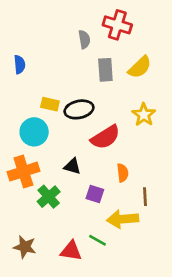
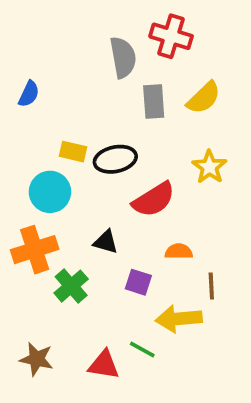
gray semicircle: (84, 39) -> (123, 57), size x1.5
blue semicircle: (20, 65) -> (29, 94), turned 30
orange semicircle: (123, 173) -> (179, 251), turned -84

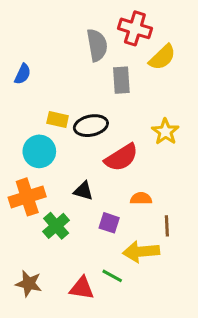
yellow semicircle: (204, 98) -> (162, 57), moved

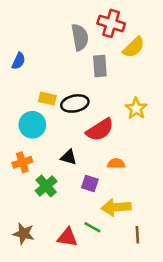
orange cross: (27, 197) -> (22, 162), size x0.7
brown line: (167, 226) -> (137, 235), moved

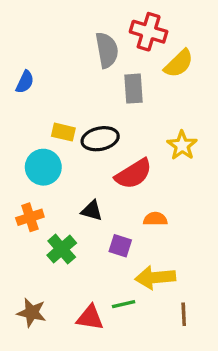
green line: (92, 227) -> (124, 304), turned -42

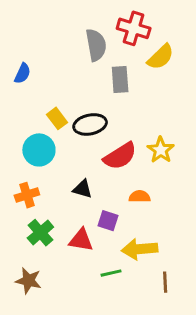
yellow rectangle: (63, 132) -> (57, 118), turned 40
yellow star: (182, 145) -> (161, 150), moved
green cross: (62, 249) -> (40, 233), moved
red triangle: (90, 318) -> (81, 240), moved

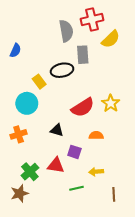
red cross: (134, 28) -> (92, 19), turned -30
black ellipse: (90, 124) -> (62, 70), moved
green cross: (40, 233) -> (30, 172), moved
yellow arrow: (140, 249) -> (96, 172), size x0.6
brown star: (28, 281) -> (20, 193), turned -30

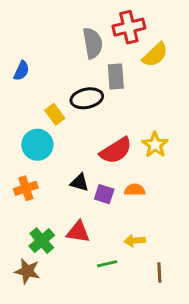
purple square: (74, 152) -> (104, 194), moved
brown star: (20, 193) -> (27, 271), turned 30

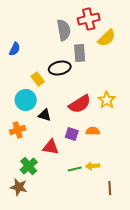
black triangle: (80, 182) -> (45, 115), moved
red triangle: (78, 232) -> (51, 147), moved
green line: (107, 264) -> (75, 169), moved

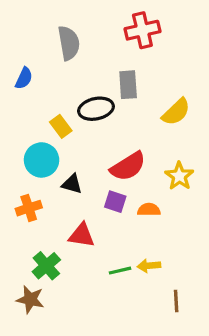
gray semicircle: (64, 30) -> (69, 43), moved
yellow semicircle: (107, 38) -> (176, 112), moved
yellow star: (107, 100) -> (179, 176), moved
purple square: (72, 134) -> (115, 202), moved

